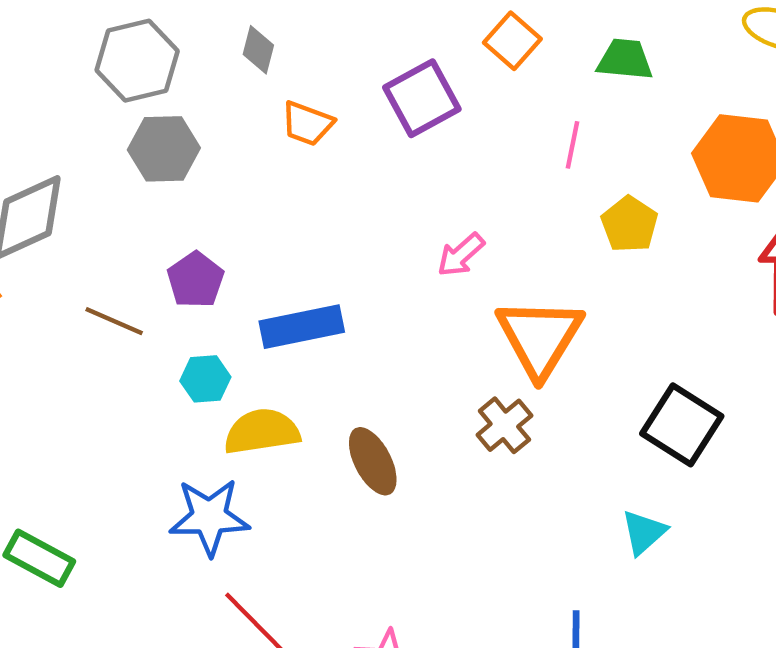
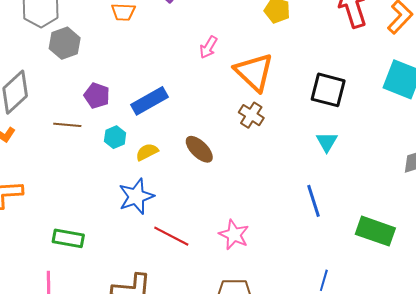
yellow semicircle: (262, 432) -> (147, 152), size x0.7

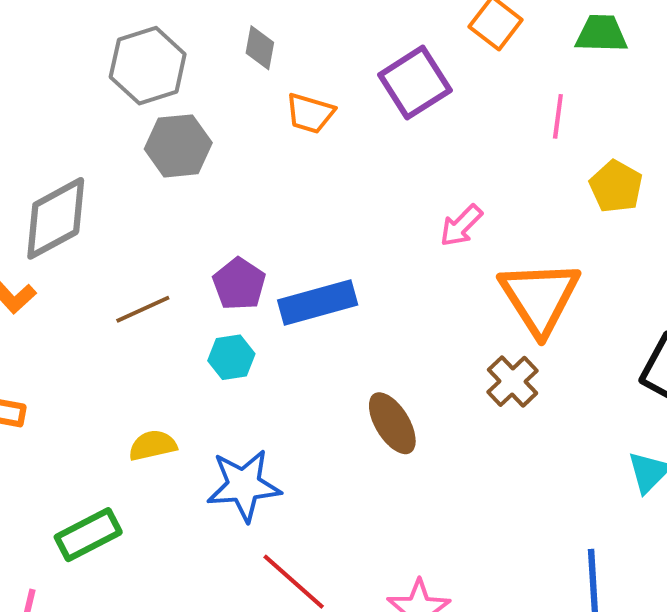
purple pentagon: (97, 96) -> (239, 284), moved
brown line: (67, 125) -> (143, 309), turned -44
yellow semicircle: (147, 152) -> (153, 445), moved
green rectangle: (68, 238) -> (88, 535), turned -52

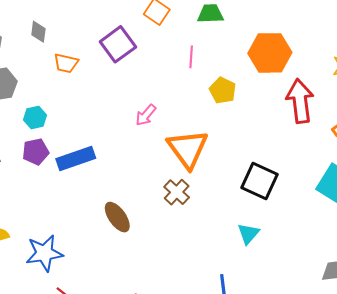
purple pentagon: (239, 284) -> (36, 152), turned 30
cyan hexagon: (231, 357) -> (35, 118), moved

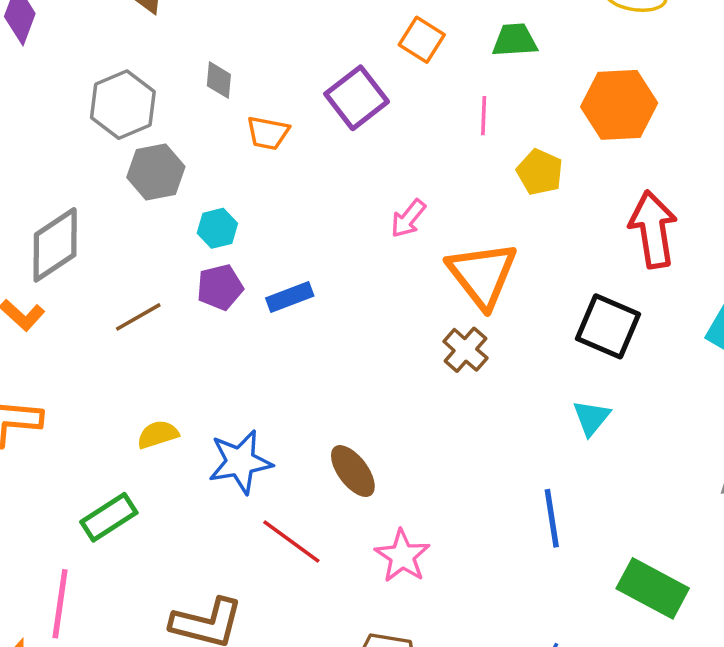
red arrow: (300, 101) -> (653, 229), moved
blue rectangle: (76, 158) -> (290, 297), size x0.7
brown ellipse: (117, 217) -> (353, 471), moved

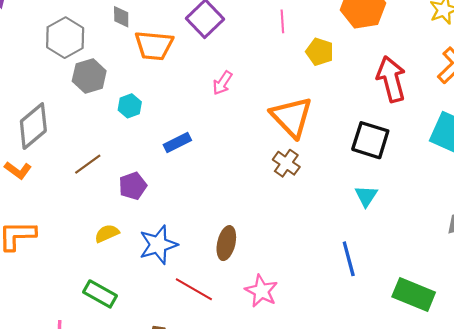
orange trapezoid: (268, 133) -> (154, 45), size x1.5
pink arrow: (408, 218) -> (222, 83), moved
purple pentagon: (220, 287) -> (133, 186), moved
brown ellipse: (353, 471) -> (226, 243), turned 56
green rectangle: (109, 517) -> (100, 294), moved, turned 68

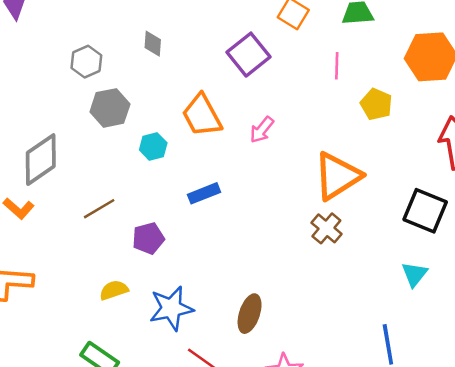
gray hexagon: (65, 38) -> (86, 62), size x0.7
orange trapezoid: (154, 45) -> (202, 115), moved, turned 51
orange triangle: (292, 117) -> (337, 176), turned 36

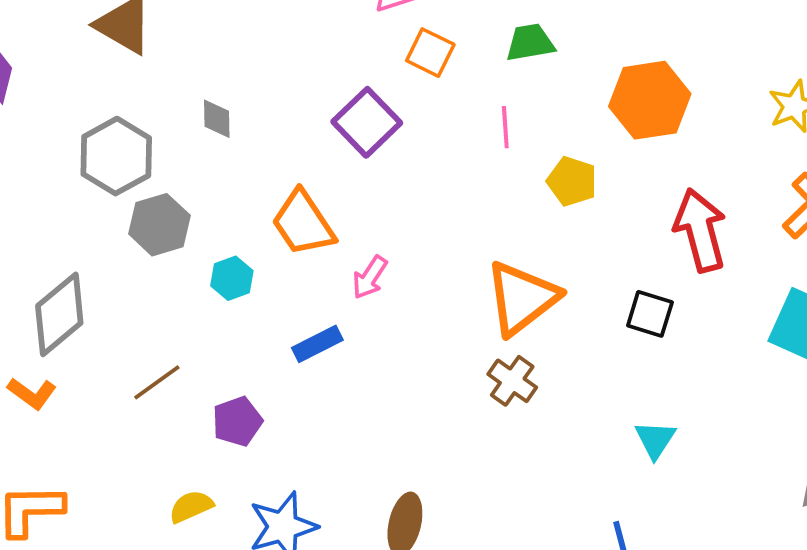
gray hexagon: (86, 62) -> (116, 156), size x1.5
pink arrow: (262, 130) -> (370, 277), moved
black square: (425, 211) -> (650, 314), moved, size x0.7

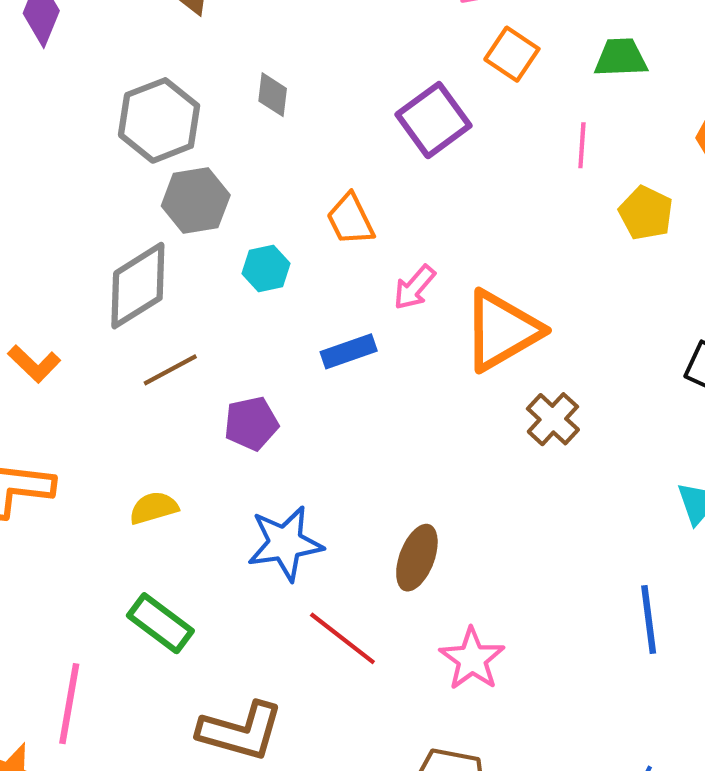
orange trapezoid: (303, 223) -> (350, 219), size x0.7
orange triangle: (522, 298) -> (502, 330), moved
gray diamond: (59, 314) -> (138, 286), moved
yellow semicircle: (191, 507) -> (154, 508), moved

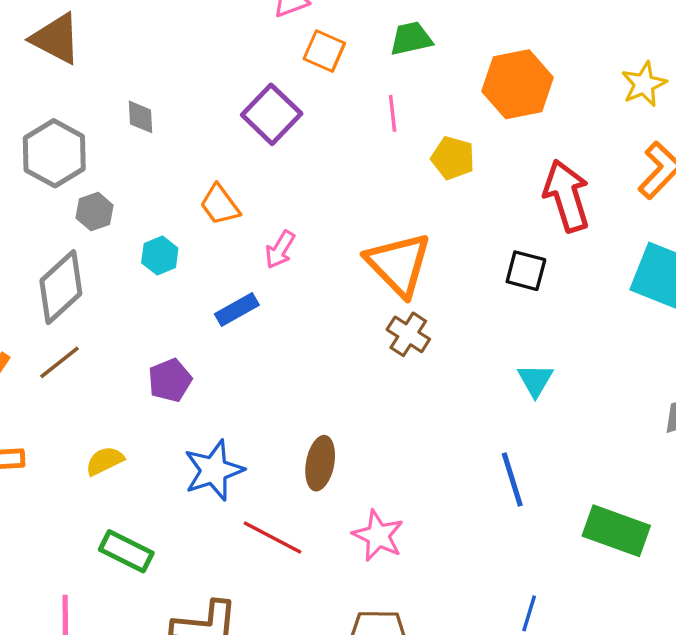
gray hexagon: (196, 201) -> (95, 212), size x0.7
orange triangle: (502, 330) -> (399, 264), moved, turned -34
brown line: (170, 370) -> (59, 362), moved

